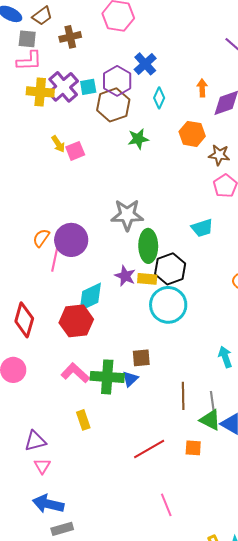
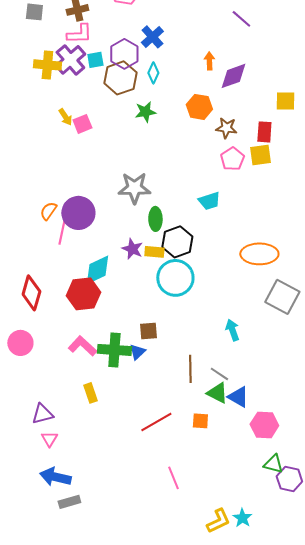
pink L-shape: (29, 61) -> (79, 34), moved
cyan diamond: (159, 98) -> (153, 73), moved
green ellipse: (148, 246) -> (155, 219), size x0.7
gray line: (212, 401) -> (219, 374), turned -48

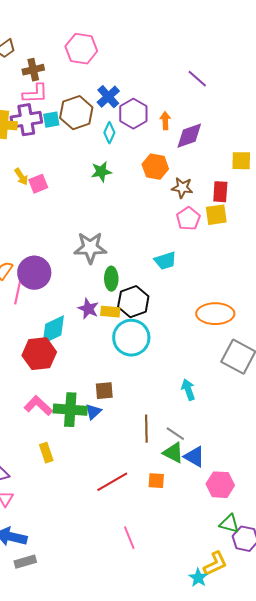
purple hexagon: (124, 54) -> (133, 114), moved
purple cross: (70, 60) -> (26, 120), turned 32
brown hexagon: (120, 78) -> (76, 113), moved
yellow L-shape: (218, 521) -> (215, 564), moved

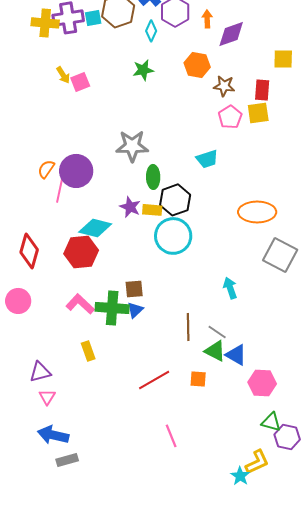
cyan diamond: (53, 330) -> (95, 228), turned 40
brown square: (104, 391) -> (134, 289), moved

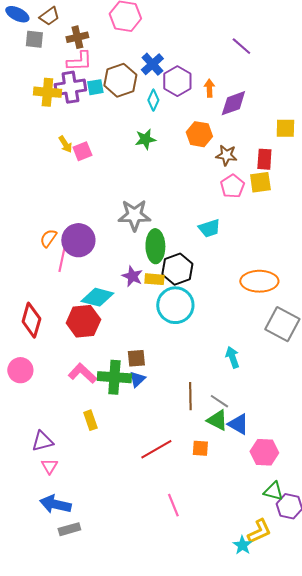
green ellipse: (153, 177) -> (155, 246), size x1.4

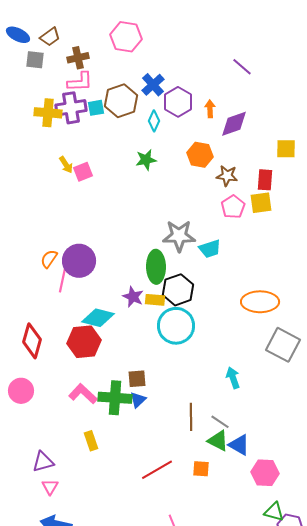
gray star: (134, 215) -> (179, 236), moved

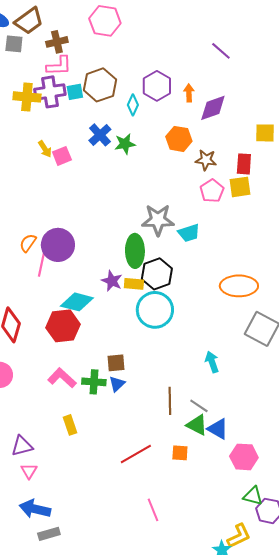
brown trapezoid: (50, 37) -> (29, 21), size x1.4
blue cross: (153, 85) -> (100, 135), moved
green cross: (115, 398) -> (94, 382), size x0.7

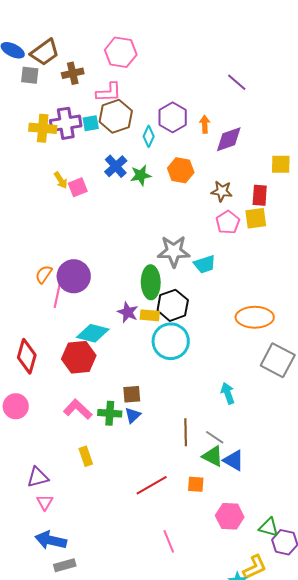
pink L-shape: (59, 66) -> (109, 92), moved
orange hexagon: (179, 139) -> (181, 170), moved
pink hexagon: (244, 457) -> (230, 516), moved

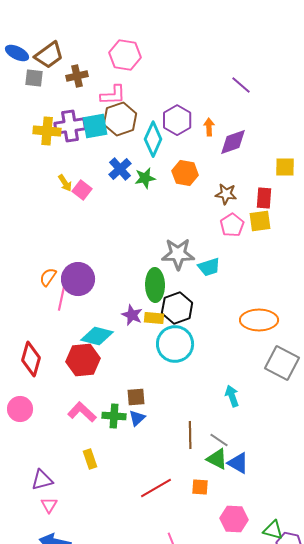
cyan square: (91, 123) -> (95, 126), size x1.5
cyan diamond: (149, 136) -> (153, 139), size x1.6
pink square: (78, 187) -> (82, 190), turned -30

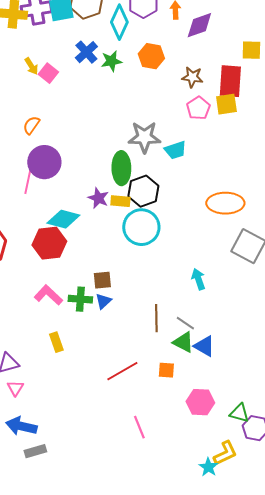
red rectangle: (264, 198) -> (230, 81), size x1.5
orange semicircle: (48, 277) -> (31, 125), moved

